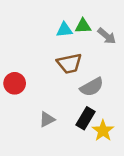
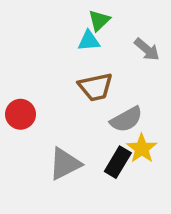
green triangle: (83, 26) -> (99, 20), moved, turned -42
gray triangle: (47, 119) -> (65, 164), size x1.5
yellow star: (103, 131) -> (142, 148), moved

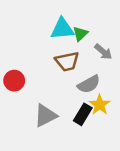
green triangle: (99, 20) -> (80, 34), moved
cyan triangle: (89, 41) -> (62, 29), size x1.5
gray arrow: (147, 49) -> (103, 52), moved

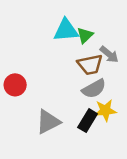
brown trapezoid: (67, 61) -> (90, 65), moved
yellow star: (100, 105) -> (105, 110), turned 30

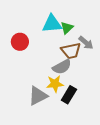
red circle: (15, 85) -> (20, 42), moved
gray semicircle: (94, 89) -> (62, 67), moved
yellow star: (105, 110) -> (55, 84), moved

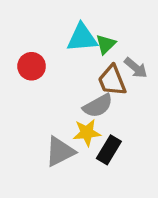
brown trapezoid: (71, 51) -> (112, 80), turned 80

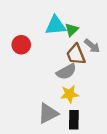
yellow star: (87, 133) -> (70, 94), moved
black rectangle: (109, 150) -> (74, 120), moved, turned -30
gray triangle: (60, 152) -> (48, 113), moved

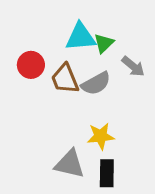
brown trapezoid: (76, 54) -> (65, 79), moved
gray semicircle: (66, 72) -> (96, 83), moved
gray triangle: (48, 113) -> (70, 164), turned 40

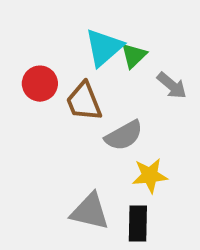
cyan triangle: (80, 37) -> (104, 48), turned -36
gray semicircle: (96, 83) -> (124, 136), moved
yellow star: (101, 136) -> (150, 175), moved

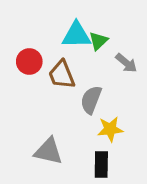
cyan triangle: (104, 48) -> (76, 35), turned 40
gray semicircle: (124, 136) -> (91, 100), turned 140
gray triangle: (90, 211) -> (48, 151), moved

